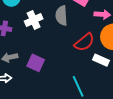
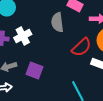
white cross: (34, 20) -> (23, 36), moved

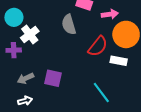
white cross: (23, 36) -> (30, 34), moved

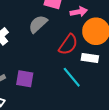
gray semicircle: (69, 24) -> (38, 24), turned 66
cyan line: (101, 92) -> (72, 77), moved

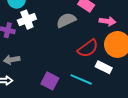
cyan line: (72, 77) -> (81, 79), turned -45
purple square: (25, 79) -> (50, 81), moved

